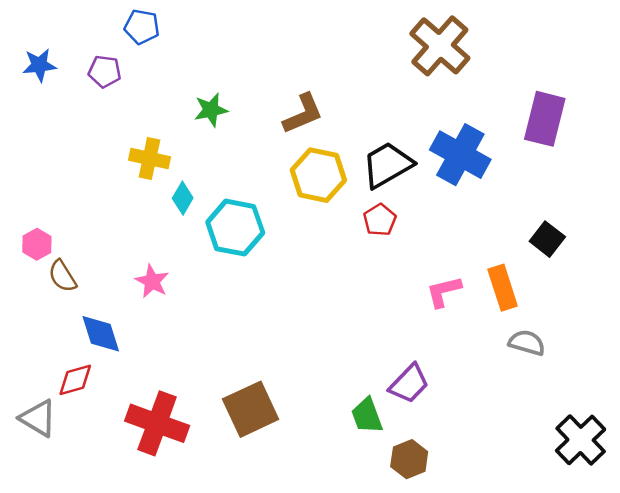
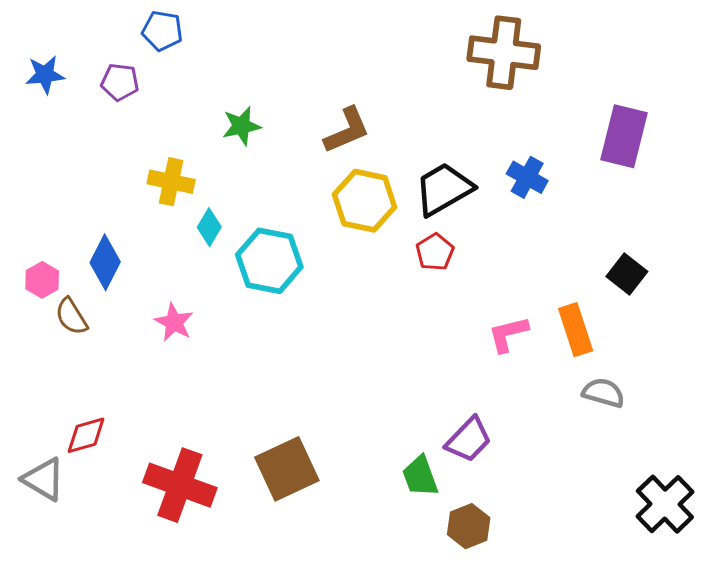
brown cross: (440, 46) -> (504, 53), turned -34
blue cross: (460, 155) -> (527, 177), size x0.6
blue diamond: (101, 334) -> (105, 262), moved, turned 45

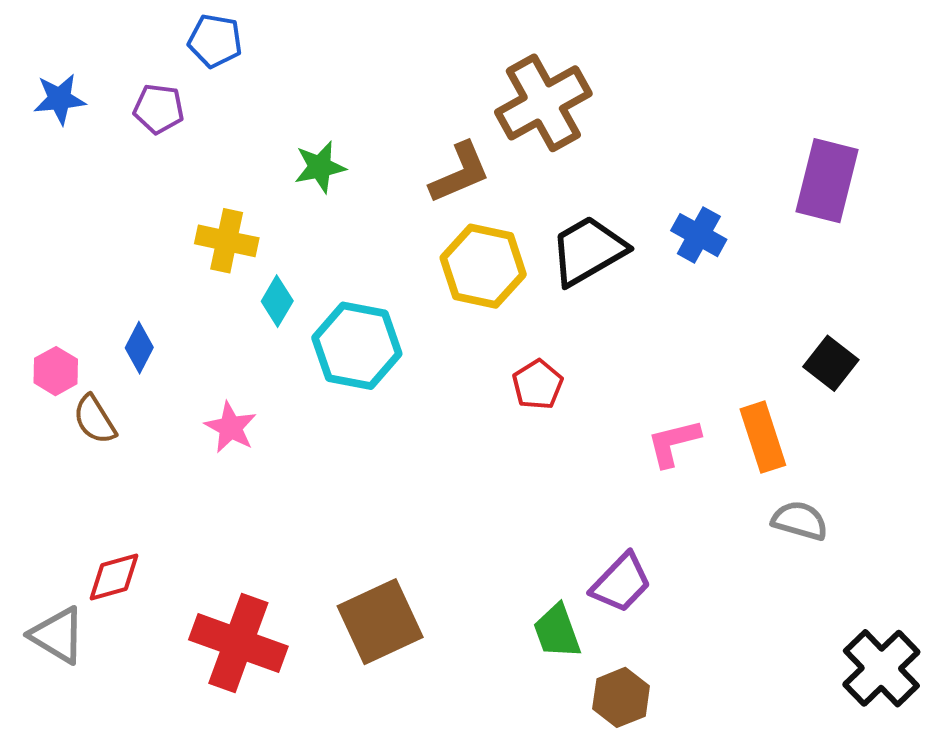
brown cross: (504, 53) -> (543, 103), moved, turned -36
red pentagon: (435, 252) -> (538, 385), moved
blue diamond: (105, 262) -> (139, 348), size x0.7

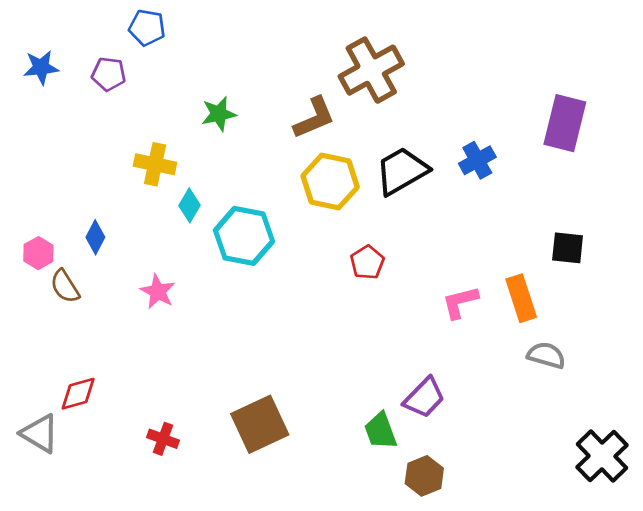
blue cross: (699, 235) -> (477, 160), turned 32
black square: (831, 363) -> (568, 248), turned -32
red cross: (238, 643) -> (163, 439), size x0.5

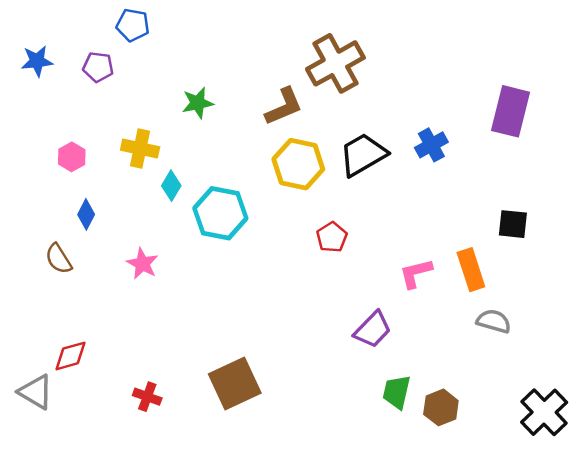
pink hexagon: (38, 253) -> (72, 157), moved
purple trapezoid: (424, 398) -> (373, 330), moved
green trapezoid: (381, 431) -> (397, 392), moved, turned 33
brown hexagon: (424, 476) -> (441, 407), moved

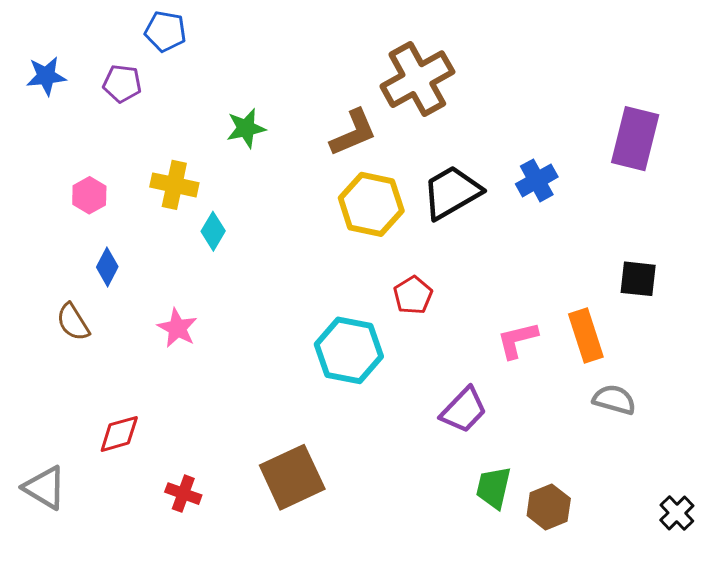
cyan hexagon: (220, 213) -> (349, 350), moved
red diamond: (71, 356) -> (119, 434), moved
black cross: (544, 412) -> (677, 513), size x0.6

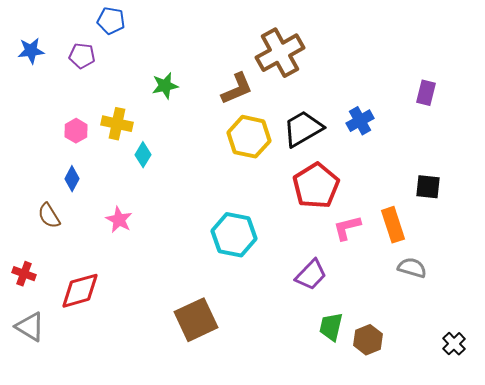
purple rectangle: (635, 139) -> (426, 93), size x0.6
pink hexagon: (89, 195) -> (76, 131), moved
red pentagon: (413, 295) -> (316, 186), moved, size x1.8
red diamond: (119, 434) -> (80, 291), size x1.4
red cross: (183, 494) -> (24, 274), moved

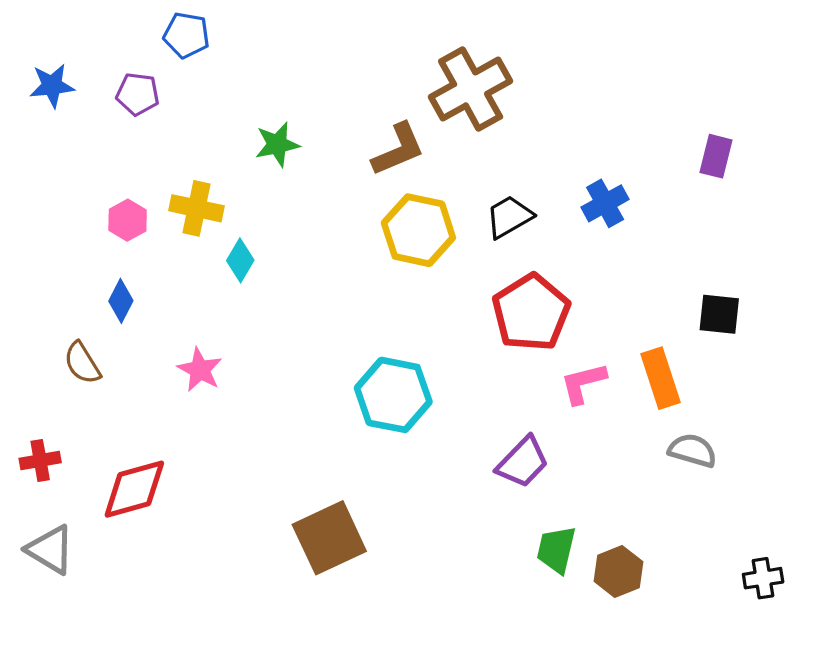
black trapezoid: (303, 129) -> (509, 217), size x0.7
red cross: (24, 274) -> (40, 461), turned -30
black cross: (454, 344) -> (763, 578), turned 35

